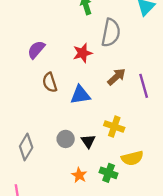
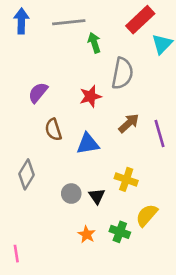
gray diamond: (26, 147) -> (26, 174), moved
yellow semicircle: (132, 158) -> (147, 215), turned 145

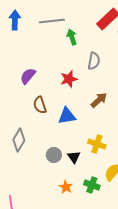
gray semicircle: (122, 73) -> (94, 61), size x0.7

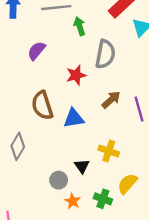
gray semicircle: (94, 61) -> (105, 54), size x1.4
purple semicircle: (28, 76) -> (36, 51), moved
brown semicircle: (40, 105) -> (42, 106), size x1.4
gray circle: (54, 155) -> (59, 180), moved

